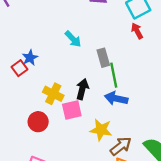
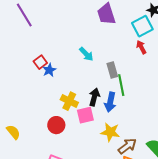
red square: (19, 68) -> (40, 62), moved
blue arrow: (116, 98) -> (110, 102), moved, turned -90

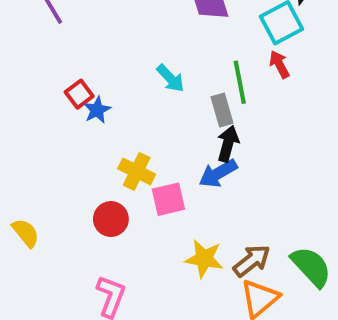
green line: (121, 85) -> (240, 82), moved
black arrow: (94, 97) -> (228, 144), moved
blue arrow: (110, 102) -> (218, 173), turned 48
yellow star: (110, 132) -> (204, 259), moved

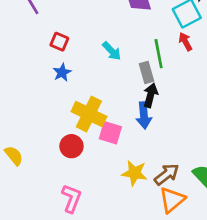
red square: (79, 94) -> (59, 42), moved, turned -30
yellow cross: (137, 171) -> (89, 114), size x1.4
blue arrow: (218, 173) -> (144, 115), turned -65
pink square: (168, 199) -> (110, 133), turned 30

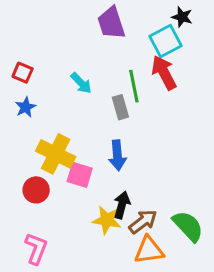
red arrow: (185, 42) -> (164, 73), size x1.6
black arrow: (151, 95) -> (122, 205), moved
orange triangle: (172, 200) -> (149, 250), turned 32

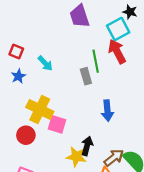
cyan arrow: (81, 83) -> (45, 63), moved
blue arrow: (117, 155) -> (107, 111), moved
brown arrow: (143, 222) -> (114, 158), moved

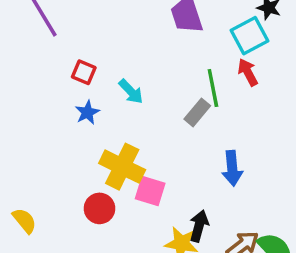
red arrow: (117, 52) -> (248, 72), size x0.7
gray rectangle: (86, 76) -> (197, 112), turned 56

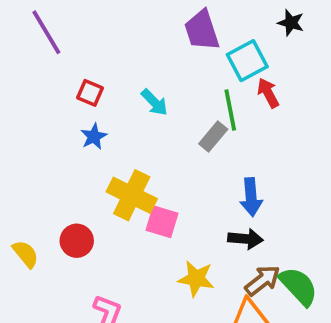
cyan square: (250, 36) -> (247, 61), moved
cyan arrow: (131, 91) -> (154, 102), moved
red circle: (99, 208) -> (77, 241), moved
black arrow: (199, 226) -> (245, 239), moved, turned 80

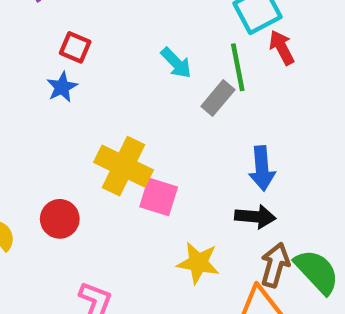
cyan arrow: (154, 102) -> (176, 63), moved
blue star: (94, 136) -> (62, 87), moved
brown arrow: (262, 281) -> (275, 265), turned -36

